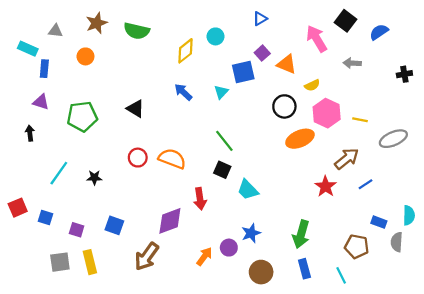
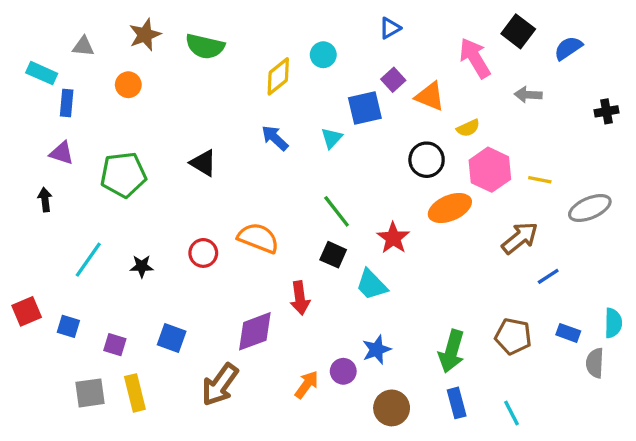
red circle: (138, 158) -> (203, 253), moved
red star: (326, 186) -> (393, 238), moved
brown pentagon: (357, 246) -> (513, 336), moved

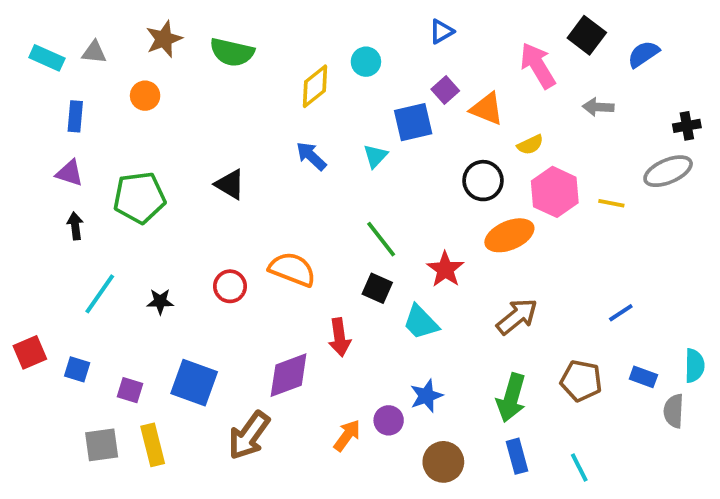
cyan rectangle: (42, 73) -> (47, 58), moved
black arrow: (45, 200) -> (75, 226), moved
gray ellipse: (590, 208) -> (668, 171), moved
brown arrow: (520, 238) -> (517, 317), moved
blue square: (172, 338) -> (194, 383), size x1.4

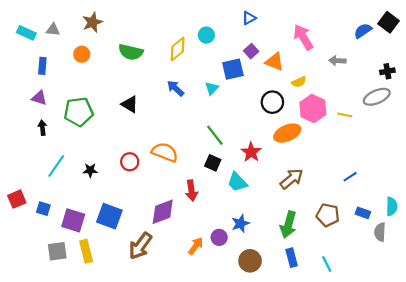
black square: (587, 35) -> (388, 22), moved
green semicircle: (232, 52) -> (131, 52), moved
purple square: (130, 390) -> (73, 220), size x1.6

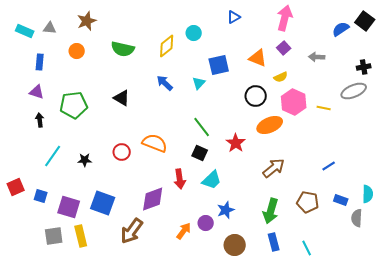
pink arrow: (303, 37) -> (285, 18), moved, turned 45
purple square: (251, 51) -> (284, 48), moved
cyan trapezoid: (237, 182) -> (212, 180), moved, turned -90

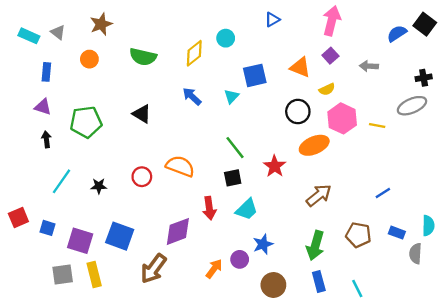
gray triangle: (50, 28) -> (58, 32), turned 32
black square: (200, 153) -> (233, 178), turned -35

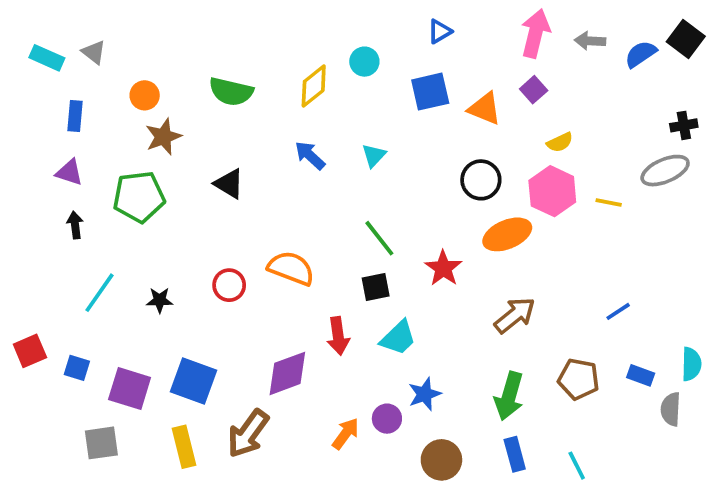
brown star: (101, 24) -> (163, 137), moved
gray arrow: (369, 66) -> (590, 41), moved
blue square: (255, 75) -> (430, 92), moved
yellow semicircle: (327, 89) -> (560, 142), moved
yellow rectangle: (94, 275) -> (184, 447), moved

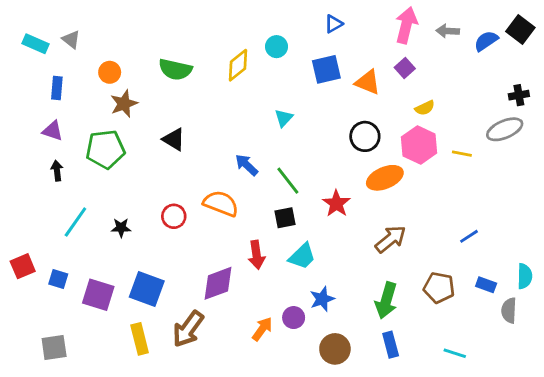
blue arrow: (310, 155) -> (247, 165), moved
gray square: (101, 443) -> (54, 347), moved
cyan line: (577, 466) -> (455, 353), moved, turned -45

